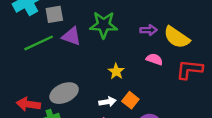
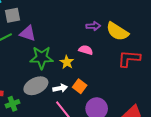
green star: (104, 25) -> (42, 58), moved
pink semicircle: (154, 59) -> (86, 50), moved
gray ellipse: (64, 93) -> (36, 86), moved

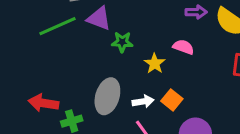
green star: (42, 58) -> (122, 42), moved, size x0.6
gray ellipse: (36, 86) -> (107, 96), turned -50

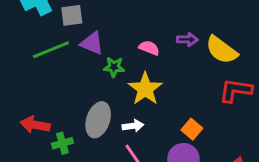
pink semicircle: (183, 47) -> (149, 48), moved
yellow star: (155, 63) -> (145, 89), size x1.6
orange square: (172, 100) -> (192, 129), moved

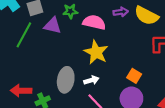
pink semicircle: (149, 48) -> (94, 22), size x1.5
green line: (51, 50) -> (24, 35), turned -30
green star: (114, 67) -> (70, 11), moved

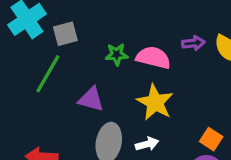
green star: (70, 11) -> (117, 54), moved
purple triangle: (53, 26) -> (91, 99), moved

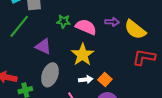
orange square: (211, 139) -> (105, 79), moved
white arrow: (147, 144) -> (86, 79), moved

